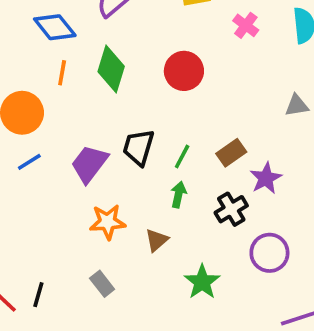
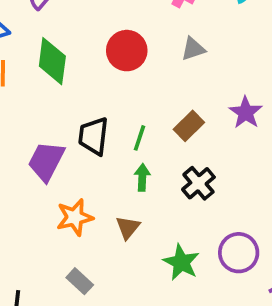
gray triangle: (297, 105) -> (193, 49), moved
purple star: (266, 178) -> (246, 113), moved
purple circle: (269, 253) -> (239, 253), moved

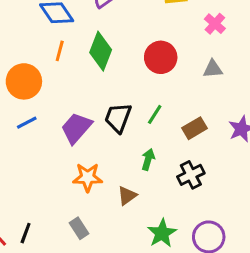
green line: (139, 138) -> (155, 114), moved

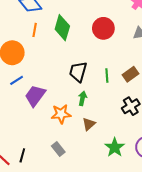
green line: (155, 114) -> (107, 76), moved, turned -32
purple trapezoid: (76, 128) -> (35, 96), moved
green arrow: (148, 159) -> (82, 98), moved

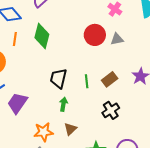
red circle: (103, 28) -> (95, 35), moved
orange star: (61, 114) -> (44, 132), moved

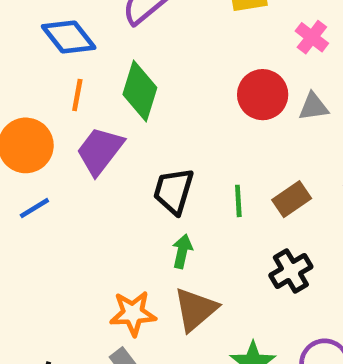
purple trapezoid: (17, 103) -> (100, 151), moved
brown triangle: (70, 129) -> (196, 309), size x1.5

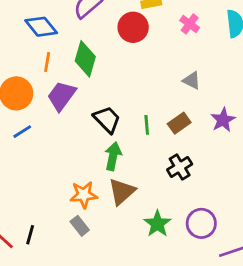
red circle: (263, 95) -> (133, 27), moved
gray triangle: (313, 107) -> (192, 81), moved, turned 36
black trapezoid: (174, 191) -> (107, 119), turned 120
green arrow: (182, 251) -> (113, 156), size x1.4

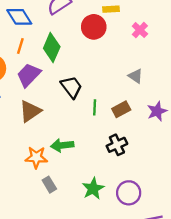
black trapezoid: (107, 119) -> (71, 87), moved
green arrow: (113, 156) -> (62, 145), moved, turned -115
brown triangle: (122, 192) -> (30, 111), moved
gray rectangle: (80, 226) -> (49, 185), moved

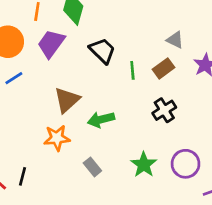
gray triangle: (136, 76) -> (175, 40), moved
brown triangle: (30, 111) -> (67, 100), moved
orange star: (36, 157) -> (57, 138), moved

